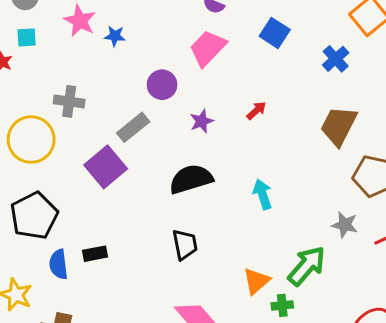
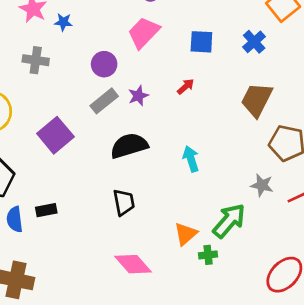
blue square: (275, 33) -> (201, 42), moved, turned -30
gray cross: (69, 101) -> (36, 60), moved
gray rectangle: (133, 127) -> (104, 101), moved

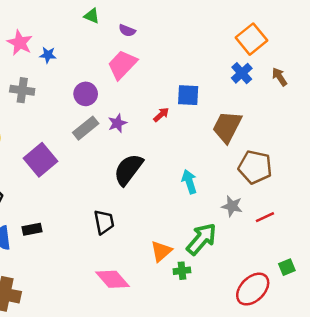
blue square: (201, 42) -> (188, 95), moved
blue cross: (254, 42) -> (242, 73), moved
black semicircle: (129, 146) -> (128, 170), moved, turned -36
cyan arrow: (191, 159) -> (189, 182), moved

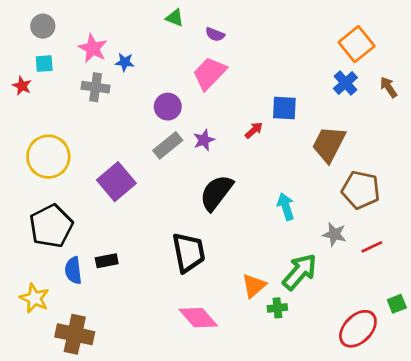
gray cross: (22, 90) -> (96, 87), moved
black trapezoid: (104, 222) -> (189, 252), size x1.4

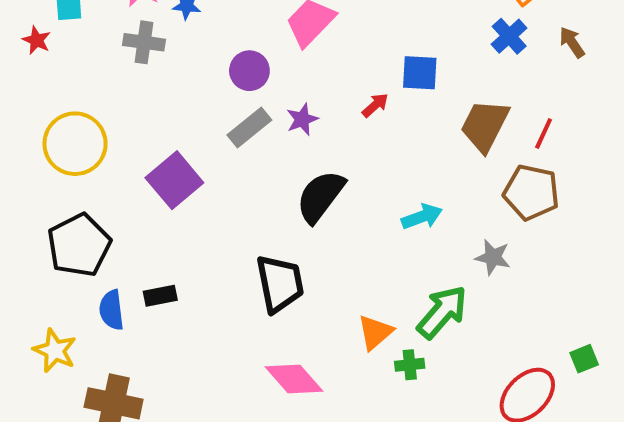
cyan arrow: (286, 207) -> (422, 217), turned 88
red line: (372, 247) -> (544, 134), moved, turned -40

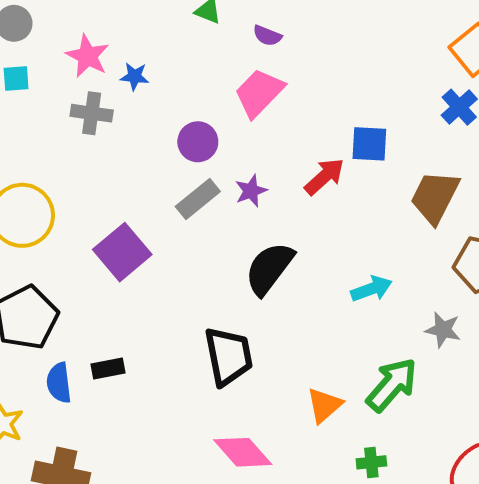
red arrow: (375, 105) -> (324, 177), size x1.5
green cross: (410, 365) -> (371, 462), moved

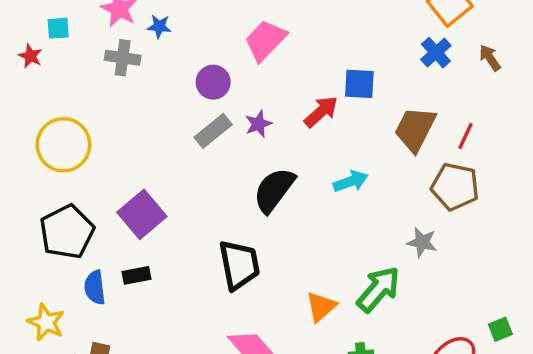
purple square: (122, 252) -> (142, 214), moved
cyan arrow: (371, 289) -> (351, 181), moved

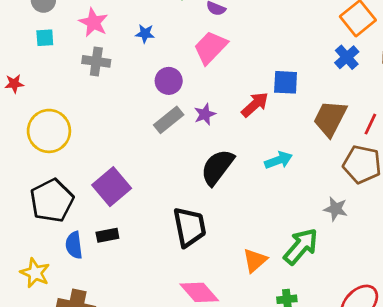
blue star: (159, 26) -> (145, 34), moved
red star: (30, 56) -> (14, 84), moved, turned -30

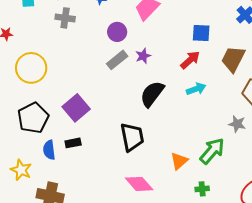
red arrow: (255, 105) -> (190, 60), moved

